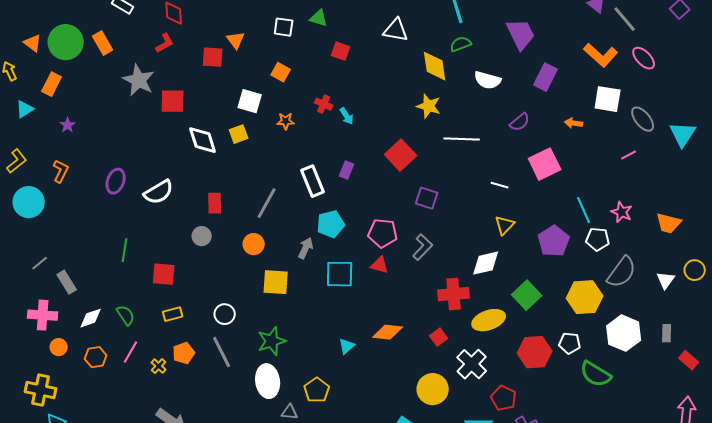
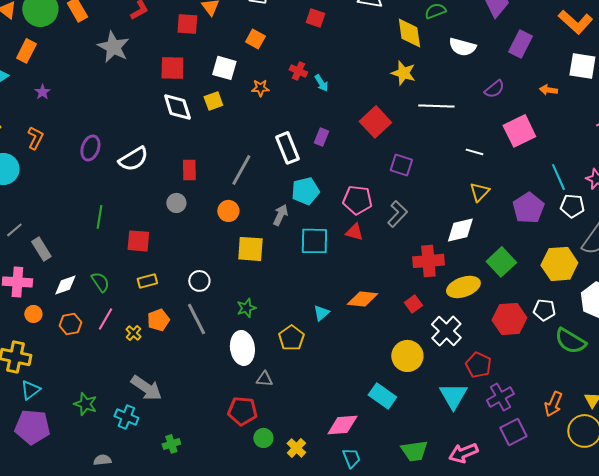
red square: (173, 101) -> (172, 68), moved
green star: (272, 341) -> (246, 308), size x0.7
yellow pentagon: (317, 390) -> (291, 338), moved

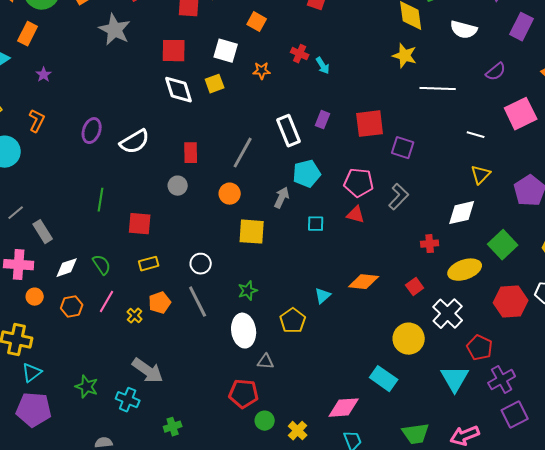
red square: (375, 122) -> (370, 124), moved, turned 36
cyan square: (314, 241) -> (316, 224), size x0.6
red cross: (428, 261) -> (430, 244), size x0.6

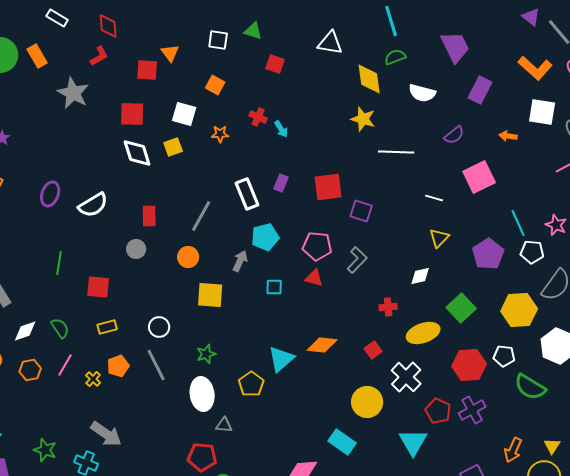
white diamond: (462, 213) -> (420, 276), size x0.7
cyan triangle: (323, 296) -> (281, 359), size x1.6
purple cross: (502, 380) -> (472, 410), moved

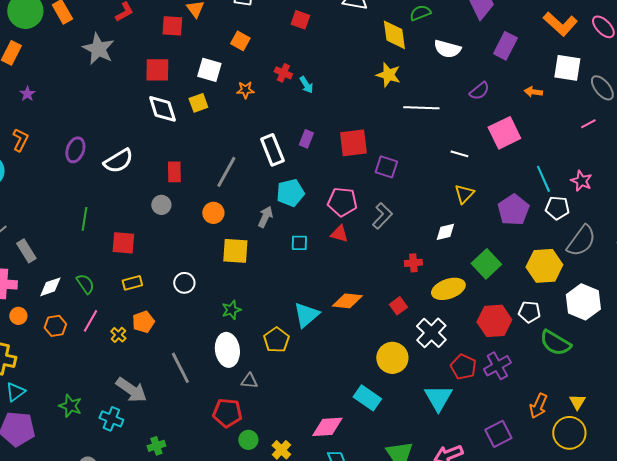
gray line: (156, 365) -> (180, 368), moved

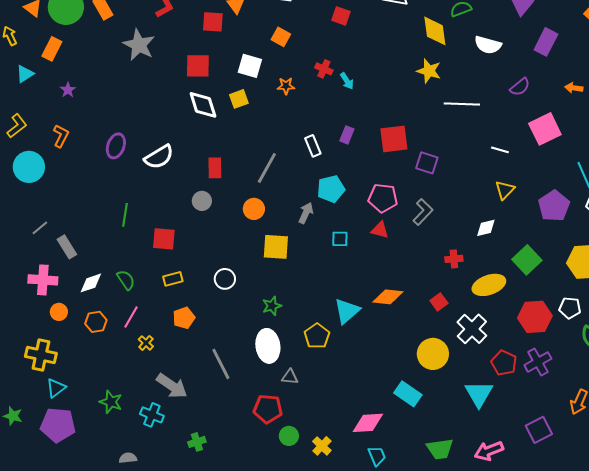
white rectangle: (272, 150) -> (313, 146), size x0.7
yellow cross: (118, 335) -> (146, 343), moved

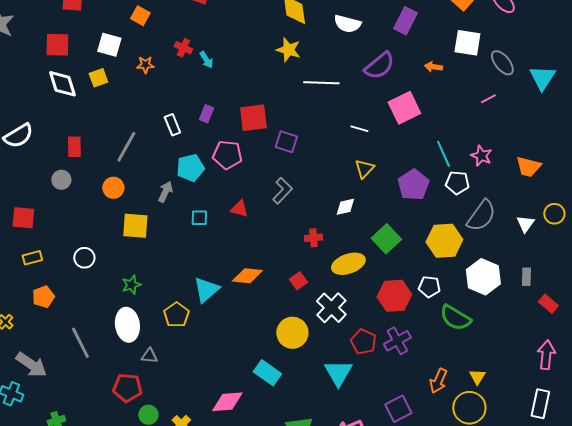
purple semicircle: (520, 87) -> (379, 66), size x1.5
pink pentagon: (383, 198) -> (227, 155), moved

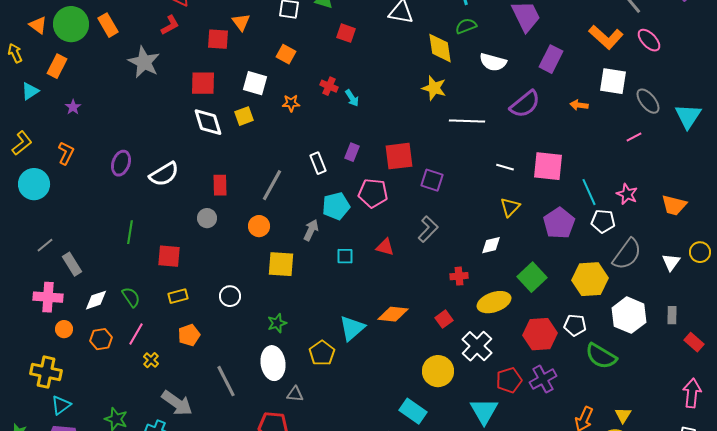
pink square: (404, 108) -> (548, 166), moved, turned 32
red pentagon: (363, 342) -> (509, 380), turned 30

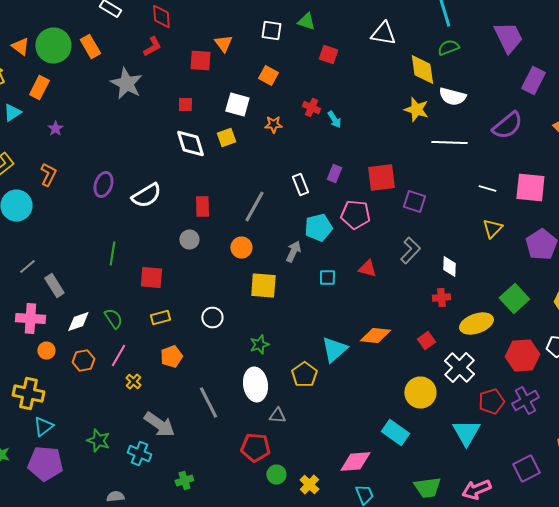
white semicircle: (493, 62) -> (452, 96), moved
red square: (203, 83) -> (185, 104), size x0.6
white diamond: (491, 245) -> (449, 266), moved, turned -75

